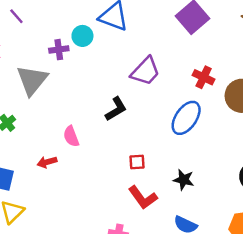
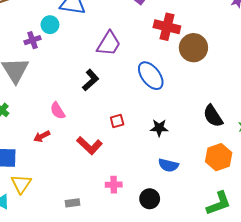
red cross: (204, 77) -> (167, 27), moved, size x1.4
blue ellipse: (186, 118) -> (151, 76), turned -60
red L-shape: (143, 198) -> (90, 145), moved

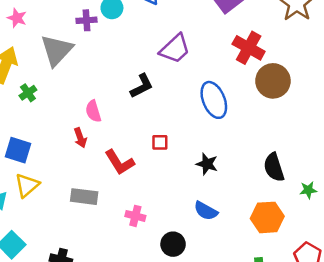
red arrow: (42, 136) -> (80, 138), moved, turned -98
gray rectangle: (73, 203) -> (84, 197), moved, size x1.5

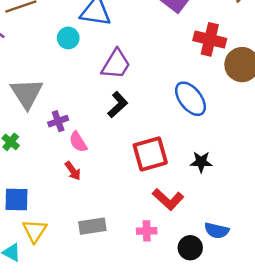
purple cross: (86, 20) -> (58, 121), moved
purple trapezoid: (175, 49) -> (116, 64), moved
red square: (160, 142) -> (150, 154), size x2.0
red L-shape: (120, 162) -> (168, 199), moved
blue semicircle: (206, 211) -> (217, 231), moved

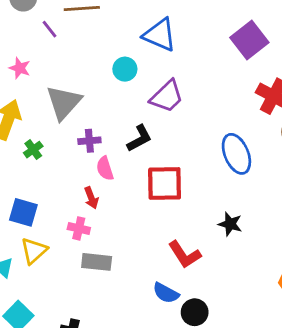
cyan circle: (68, 38) -> (125, 69), moved
black L-shape: (118, 105) -> (139, 138), moved
red square: (150, 154) -> (165, 183), moved
pink cross: (147, 231) -> (79, 228), moved
blue semicircle: (217, 231) -> (166, 293), moved

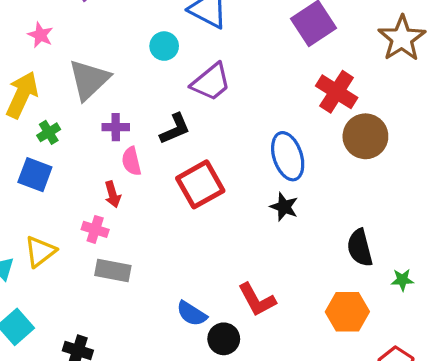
red square: (165, 183) -> (200, 184), turned -33
blue square: (23, 212) -> (35, 175), moved
black star: (230, 224) -> (284, 207), moved
red L-shape: (185, 255) -> (257, 300), moved

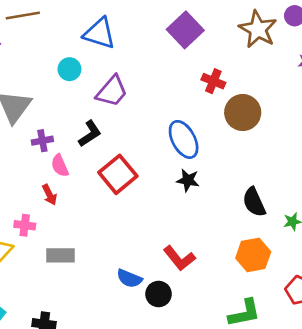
red cross: (337, 92) -> (213, 81), size x0.7
pink cross: (95, 229) -> (25, 225), moved

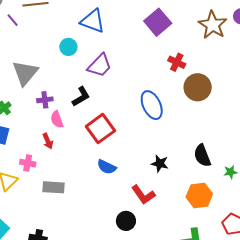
black star: (188, 180) -> (160, 164), moved
blue semicircle: (129, 278) -> (107, 167), moved

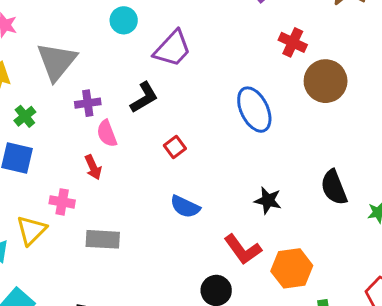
red square: (100, 129) -> (175, 147), size x0.5
orange hexagon: (199, 195) -> (292, 268), moved

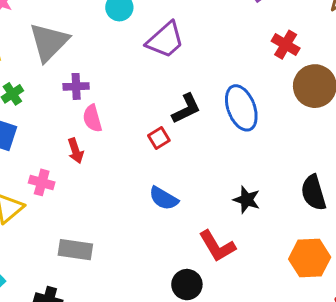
black L-shape: (144, 97) -> (186, 109), moved
gray rectangle: (103, 239) -> (75, 250), moved
orange hexagon: (292, 268) -> (310, 258), moved

